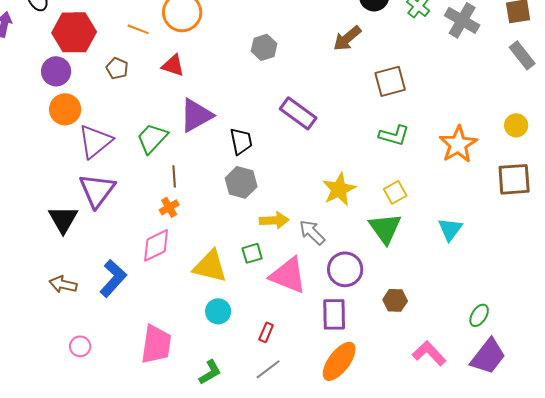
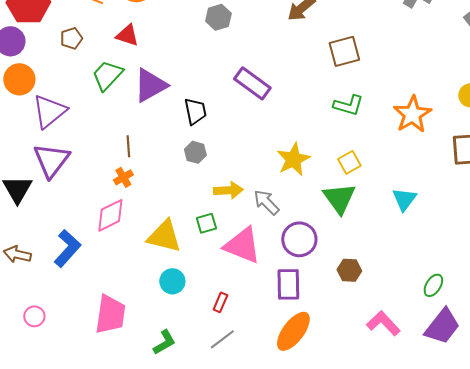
brown pentagon: (117, 68) -> (71, 38), turned 30
green trapezoid: (152, 138) -> (107, 75), moved
gray hexagon: (241, 182) -> (195, 152), size x0.7

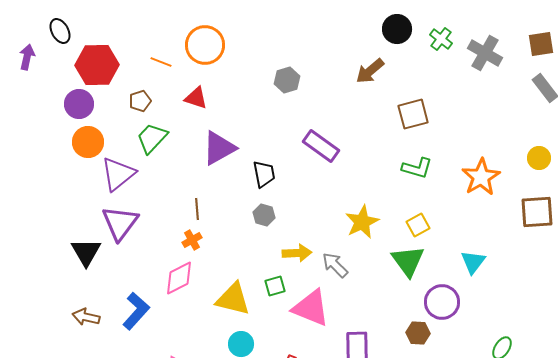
green trapezoid: (107, 75) -> (152, 138), moved
purple circle: (299, 239) -> (442, 302), moved

